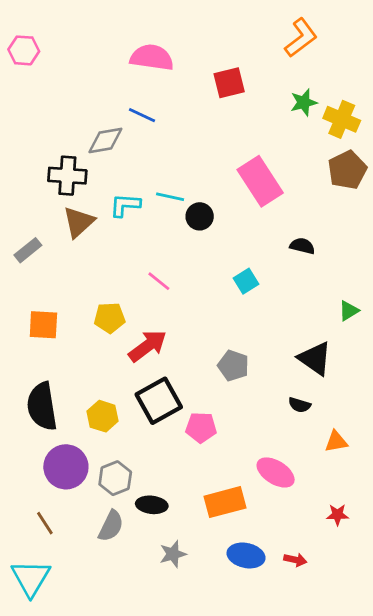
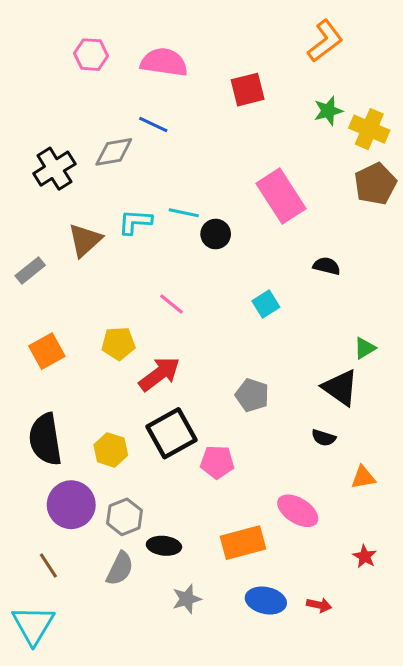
pink hexagon: (24, 50) -> (91, 55), moved
black cross: (67, 176) -> (54, 169), moved, turned -36
green triangle: (349, 311) -> (365, 348), moved
orange square: (43, 325) -> (47, 351), turned -32
red star: (337, 515) -> (365, 556), turned 30

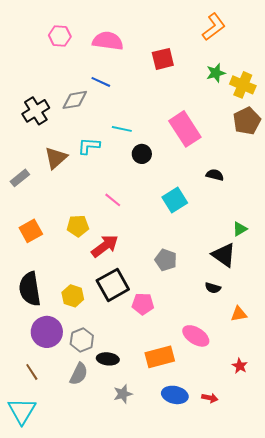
cyan line: (184, 213) -> (122, 129), moved
cyan square: (266, 304) -> (175, 200), size x1.4

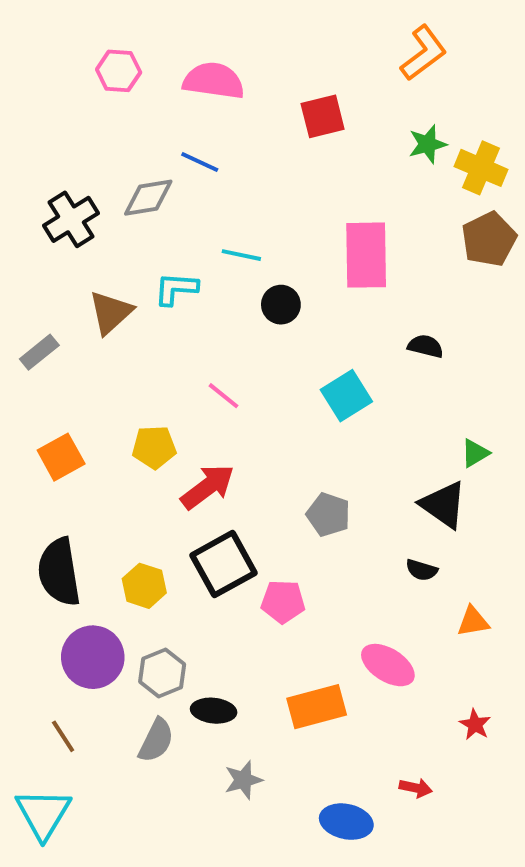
pink rectangle: (185, 129) -> (366, 255), turned 32
blue ellipse: (175, 395) -> (346, 822), moved

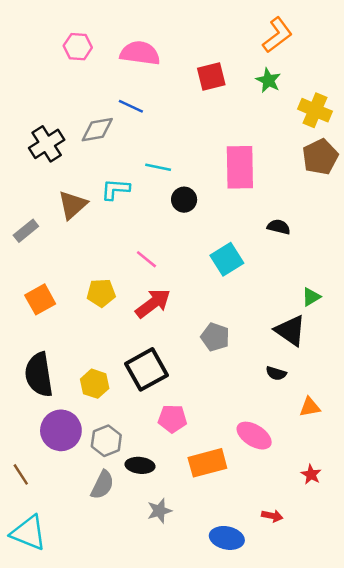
green star: (428, 144) -> (268, 80), moved, turned -30
red arrow: (208, 487) -> (153, 303), moved
pink pentagon: (283, 602) -> (172, 419), moved
brown line: (63, 736) -> (21, 474), moved
cyan triangle: (43, 814) -> (29, 533), turned -39

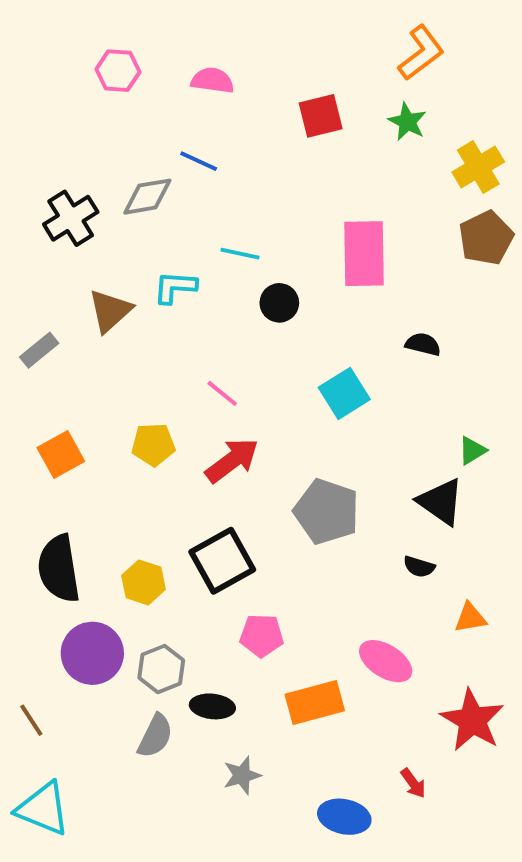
pink semicircle: (140, 53) -> (212, 80), size x0.7
yellow cross: (315, 110) -> (478, 167), turned 36
gray pentagon: (215, 337) -> (327, 512), size x1.5
red star: (311, 474) -> (472, 720), size x2.0
red arrow: (272, 516) -> (413, 783), turned 42

